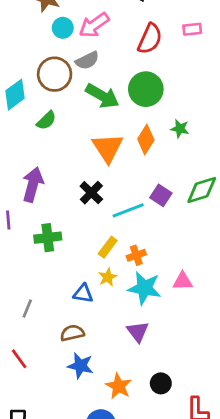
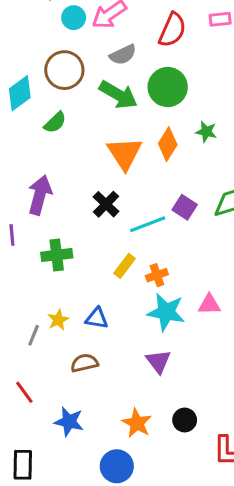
gray semicircle: (87, 61) -> (123, 55), moved
yellow star: (108, 277) -> (58, 320), moved
blue star: (80, 366) -> (69, 422), moved

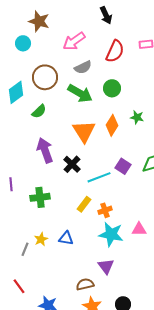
cyan circle: (74, 18) -> (23, 43), moved
green circle: (168, 87) -> (112, 88), size x0.7
purple arrow: (40, 195) -> (45, 150), moved, turned -35
brown semicircle: (84, 363) -> (85, 284), moved

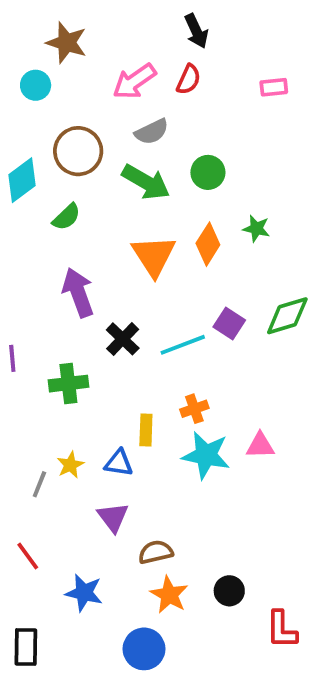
red semicircle: (115, 51) -> (189, 79), moved, size x0.7
black cross: (72, 164) -> (123, 339), moved
yellow rectangle: (84, 204) -> (146, 430), moved, turned -35
purple triangle: (106, 266) -> (113, 517), moved

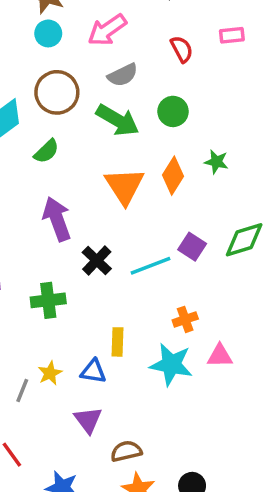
red semicircle: (189, 79) -> (182, 49), moved, turned -52
cyan circle: (36, 85) -> (48, 33), moved
orange cross: (194, 409) -> (185, 319), moved

